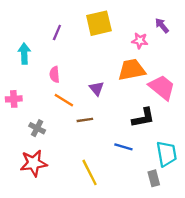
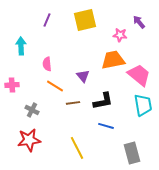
purple line: (57, 32) -> (47, 20), moved
black L-shape: (143, 118) -> (103, 101), moved
cyan trapezoid: (167, 154) -> (143, 105), moved
gray rectangle: (154, 178) -> (132, 153), size x1.5

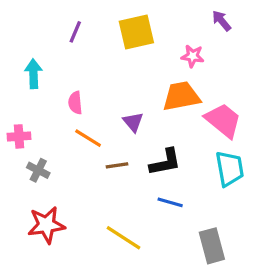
purple arrow: (139, 22) -> (222, 21), moved
gray cross: (32, 110) -> (38, 170), moved
yellow line: (77, 148) -> (123, 238), turned -30

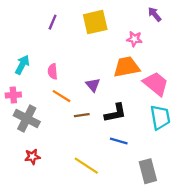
cyan arrow: (33, 74) -> (22, 65), moved, turned 30
gray cross: (38, 170) -> (27, 119), size x1.6
red star: (46, 225) -> (32, 157), size x0.6

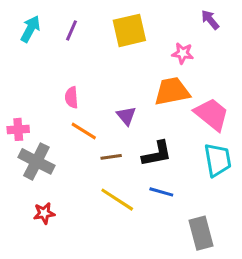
cyan arrow: (22, 65) -> (30, 29), moved
yellow line: (86, 166) -> (117, 200), moved

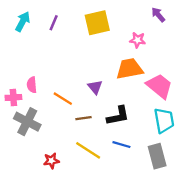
pink semicircle: (71, 97) -> (32, 85), moved
red star: (44, 213) -> (51, 161), moved
gray rectangle: (201, 233) -> (157, 156), moved

